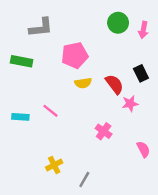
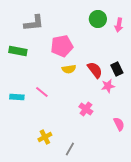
black rectangle: (141, 73) -> (117, 69), moved

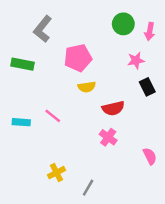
gray L-shape: (34, 23) -> (43, 29), turned 135
red semicircle: (95, 70) -> (113, 108), moved, turned 114
pink star: (108, 86) -> (136, 60), moved

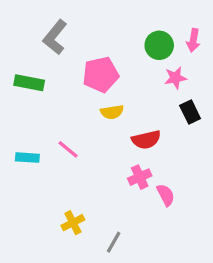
green circle: (123, 24) -> (159, 45), moved
pink cross: (108, 137) -> (140, 177), turned 30
pink semicircle: (150, 156) -> (166, 195), moved

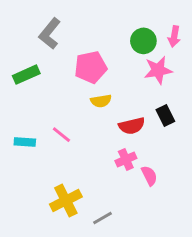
pink star: (175, 78) -> (158, 70), size x1.4
green rectangle: (29, 83) -> (26, 75), turned -35
black rectangle: (190, 112) -> (165, 116), moved
yellow cross: (73, 223) -> (66, 201), size x1.5
gray line: (114, 242) -> (102, 218), turned 30

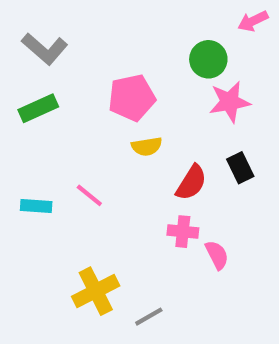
gray L-shape: (50, 34) -> (45, 49), moved, turned -88
pink arrow: (174, 36) -> (253, 21), moved, turned 54
red semicircle: (132, 126) -> (191, 183), turned -45
pink cross: (126, 160) -> (183, 232), turned 30

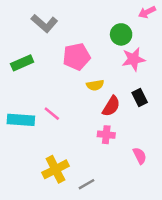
gray L-shape: (45, 49) -> (44, 23), moved
yellow semicircle: (147, 146) -> (95, 85), moved
cyan rectangle: (36, 206) -> (21, 120), size x1.5
pink semicircle: (217, 255) -> (140, 156), moved

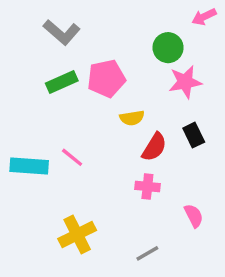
green rectangle: (22, 63) -> (62, 82), moved
gray line: (86, 184) -> (147, 253), moved

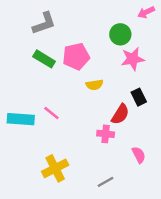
gray L-shape: (62, 32) -> (44, 23), turned -60
green rectangle: (62, 82) -> (44, 59), turned 55
red semicircle: (154, 147) -> (120, 114), moved

